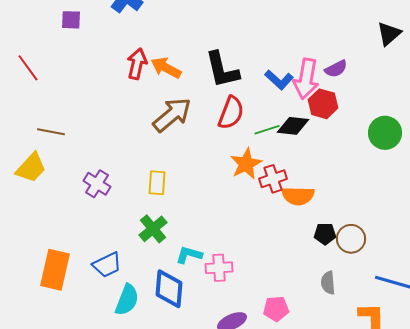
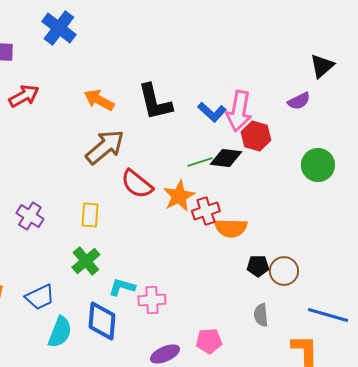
red arrow: (137, 64) -> (24, 96), moved, turned 48
purple semicircle: (336, 69) -> (299, 101), moved
red semicircle: (231, 113) -> (137, 184), moved, turned 108

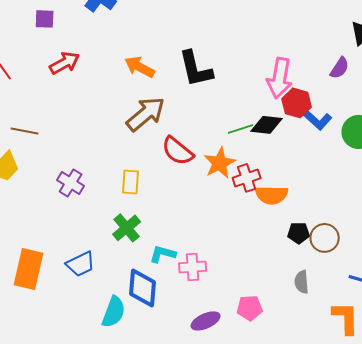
purple semicircle: (299, 101) -> (340, 68), turned -30
blue L-shape: (212, 112) -> (318, 120), moved
cyan semicircle: (60, 332) -> (114, 312), moved

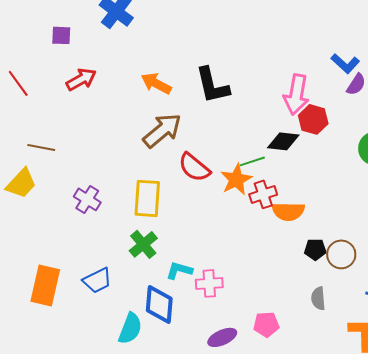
blue L-shape: (318, 120) -> (345, 63), moved
green line: (241, 129) -> (252, 161), moved
yellow rectangle: (131, 182) -> (147, 198), size x1.5

